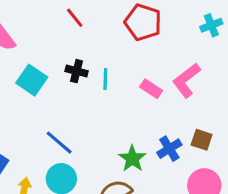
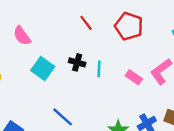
red line: (75, 18) -> (86, 23), moved

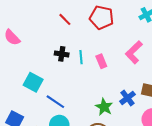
cyan square: (43, 69) -> (33, 82), moved
pink rectangle: (134, 77) -> (101, 61), moved, turned 40

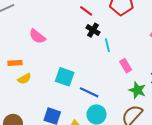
black cross: (62, 54) -> (93, 30), moved, turned 32
pink rectangle: (101, 61) -> (126, 66), moved

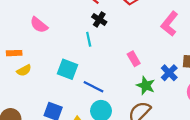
cyan line: (107, 45) -> (89, 39), moved

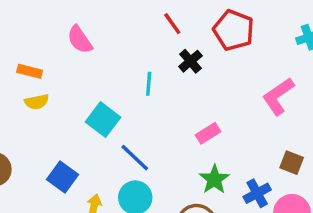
black cross: (99, 19) -> (190, 61), moved
pink rectangle: (134, 59) -> (208, 133), turned 72
blue cross: (169, 73) -> (257, 193), moved

